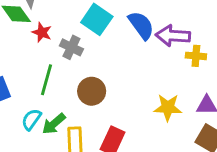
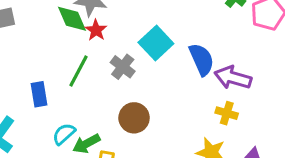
red star: (42, 32) -> (96, 30), moved
yellow cross: (196, 56) -> (227, 113), moved
green line: (47, 80) -> (79, 71), moved

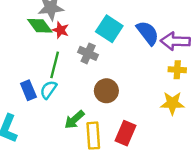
cyan semicircle: (64, 134) -> (48, 90), moved

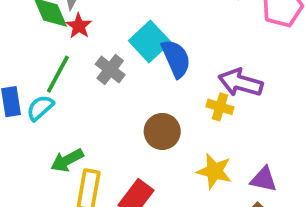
blue semicircle: (148, 33) -> (176, 59), moved
yellow cross: (177, 70) -> (220, 107), moved
brown circle: (106, 91) -> (162, 131), moved

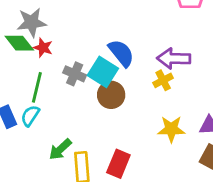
cyan square: (150, 41) -> (103, 72), moved
yellow cross: (220, 107) -> (163, 80), turned -30
brown circle: (162, 131) -> (111, 95), moved

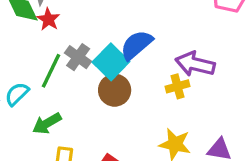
blue semicircle: (121, 53) -> (136, 45), turned -104
green line: (37, 87) -> (51, 71), moved
green arrow: (60, 149) -> (47, 123), moved

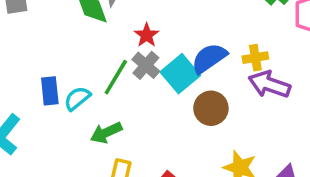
red star: (48, 19) -> (147, 35), moved
yellow cross: (178, 86) -> (255, 58), moved
brown circle: (115, 90) -> (211, 108), moved

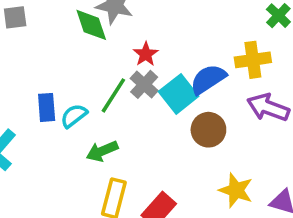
yellow cross: (255, 58) -> (253, 60), moved, size x1.4

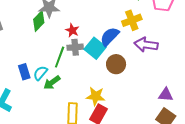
green diamond: (91, 25) -> (39, 21), turned 75
gray cross: (144, 84) -> (75, 47), turned -35
green arrow: (102, 151) -> (52, 82), moved
yellow star: (236, 190) -> (96, 96), moved

